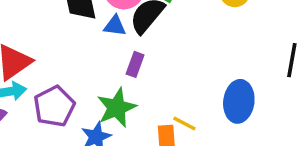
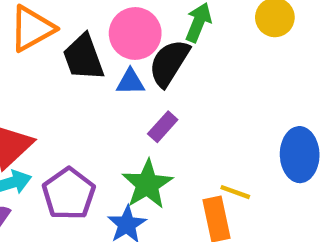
purple rectangle: (135, 64) -> (163, 127), turned 30

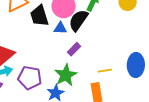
yellow line: (235, 192) -> (105, 71), moved, turned -32
purple pentagon: (69, 194) -> (30, 78), turned -30

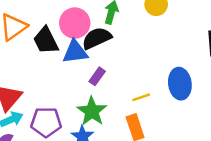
black semicircle: (78, 20) -> (97, 38), turned 40
blue triangle: (60, 28) -> (75, 52), size x1.5

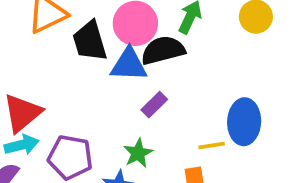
blue ellipse: (180, 84) -> (244, 122), moved
green star: (92, 111) -> (138, 153), size x0.7

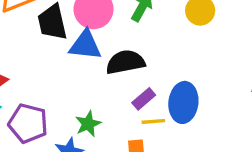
black semicircle: (163, 50) -> (125, 62), moved
purple rectangle: (154, 105) -> (144, 99), moved

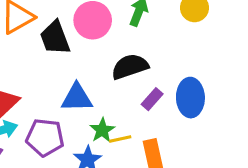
blue triangle: (85, 45) -> (77, 98), moved
yellow line: (153, 121) -> (120, 139), moved

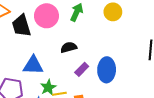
black semicircle: (130, 67) -> (69, 47), size x0.7

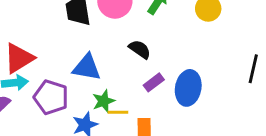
black semicircle: (69, 47) -> (140, 49), turned 42

